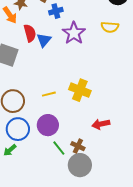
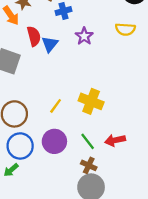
purple star: (74, 33) -> (84, 36), size x0.7
yellow line: (49, 94) -> (56, 106), turned -40
green line: (59, 148) -> (88, 141), moved

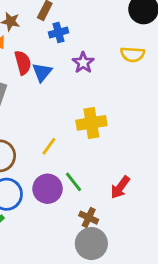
yellow cross: (91, 101) -> (91, 123), moved, turned -30
red arrow: (115, 140) -> (120, 187), turned -42
green line: (88, 141) -> (74, 182), moved

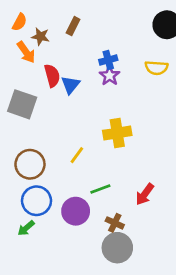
blue cross: (58, 32) -> (108, 60), moved
green line: (74, 182) -> (100, 189), turned -72
purple circle: (48, 189) -> (76, 211), moved

